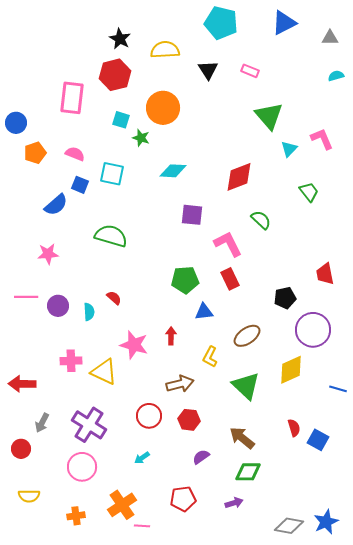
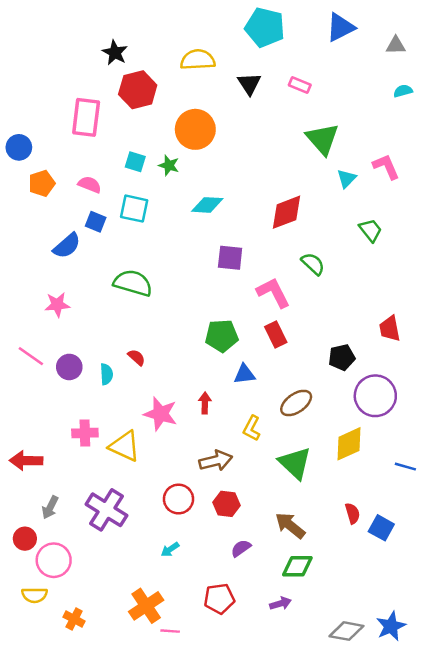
black star: (120, 39) -> (115, 53), moved
cyan square: (121, 120) -> (135, 162), moved
pink line: (26, 297) -> (31, 356), turned 35
pink circle: (82, 467) -> (54, 560), moved
orange cross: (76, 516) -> (74, 619), moved, turned 36

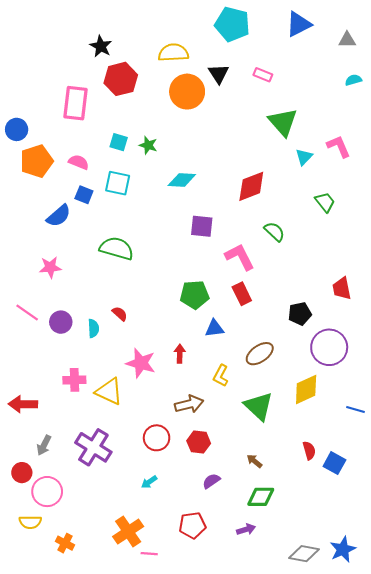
orange circle: (195, 129) -> (187, 92), moved
orange pentagon: (42, 183) -> (37, 161), size x1.4
brown arrow: (290, 525) -> (254, 461), size x0.6

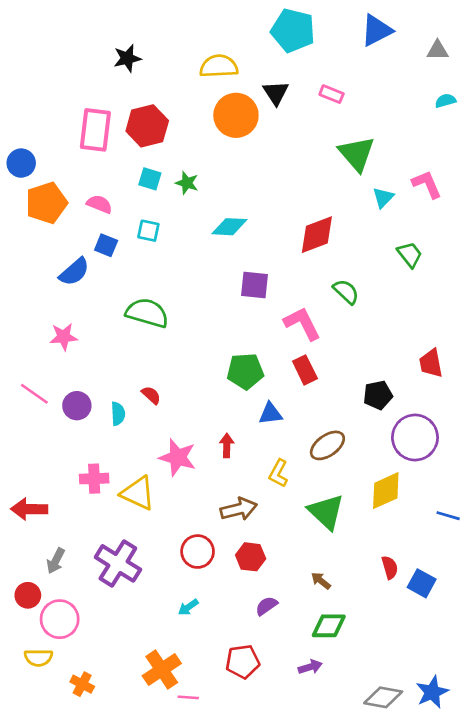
black star: (101, 46) -> (127, 58), turned 30
red hexagon: (121, 79) -> (147, 126), moved
cyan square: (118, 183) -> (148, 231), size x0.7

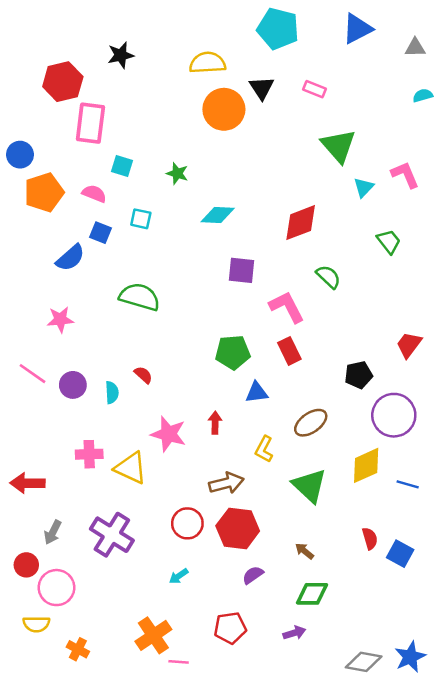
red hexagon: (147, 126) -> (63, 82), moved
cyan square: (150, 179) -> (122, 166), moved
red trapezoid: (431, 363) -> (409, 345), turned 48
blue line: (448, 516) -> (408, 484), moved
red hexagon: (251, 557) -> (238, 528), size x1.5

